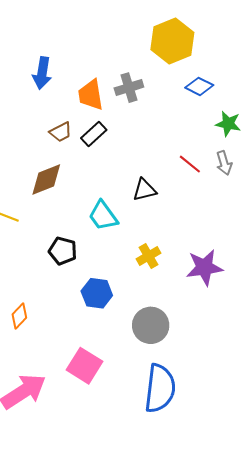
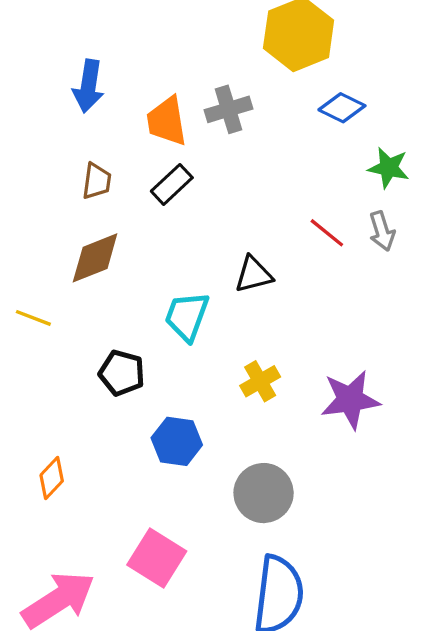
brown trapezoid: (61, 132) -> (97, 181), moved, turned -55
cyan trapezoid: (103, 216) -> (187, 316), turned 56

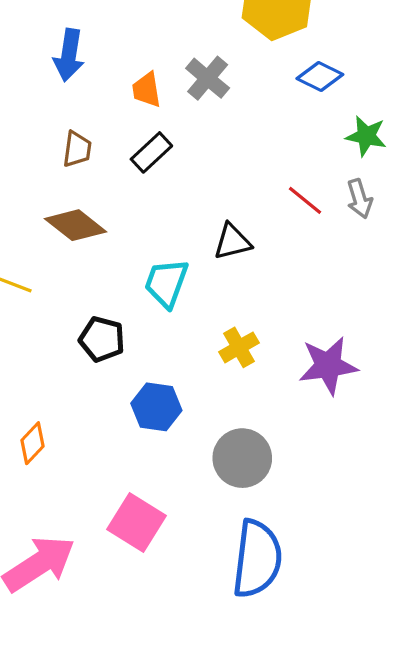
gray cross: (228, 109) -> (208, 78), turned -33
orange trapezoid: (167, 121) -> (146, 90), size x0.7
brown diamond: (95, 258) -> (75, 225), turned 60

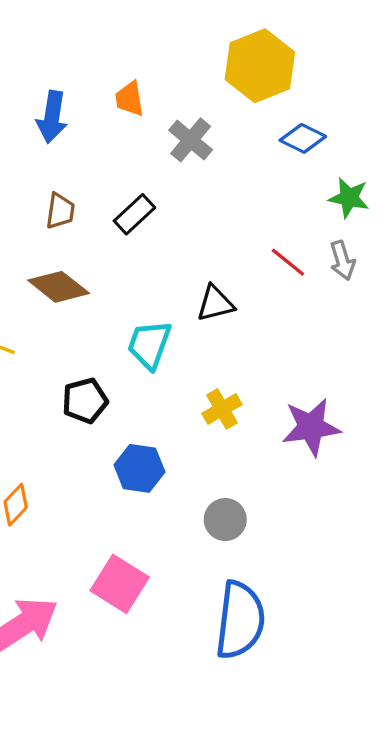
orange trapezoid: (146, 90) -> (130, 99), moved
black pentagon: (102, 339) -> (85, 401), turned -30
gray circle: (242, 458) -> (225, 520), size x0.7

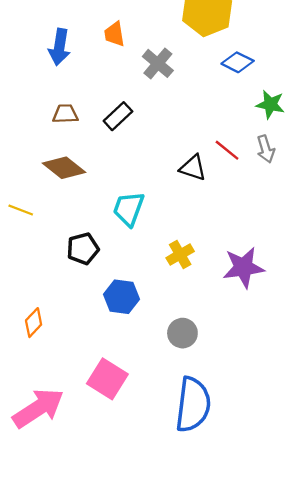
brown trapezoid: (60, 211) -> (65, 114), turned -100
black triangle: (215, 303) -> (193, 168), moved, turned 32

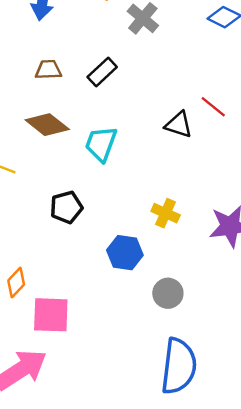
cyan trapezoid: (129, 209) -> (101, 144), moved
yellow cross: (180, 255) -> (166, 213), turned -36
blue hexagon: (122, 297) -> (125, 253), moved
pink square: (107, 379) -> (51, 315), moved, turned -30

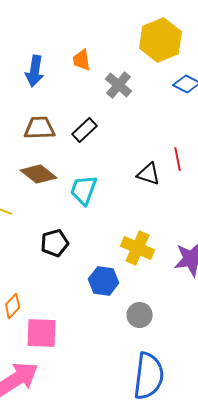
brown trapezoid: (48, 70) -> (40, 128), size x1.4
red line: (213, 107) -> (178, 159), turned 40
yellow cross: (166, 213) -> (138, 248), size x1.4

